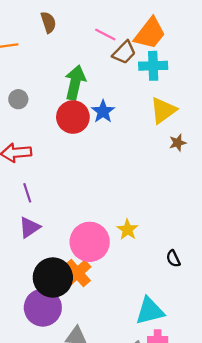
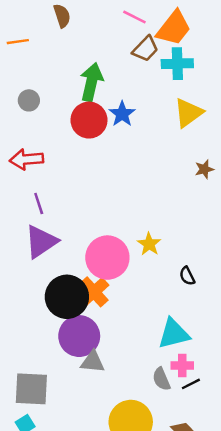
pink line: (105, 35) -> (134, 17), moved
brown star: (178, 143) -> (204, 169), moved
purple triangle: (29, 227) -> (41, 242), size x1.4
black semicircle: (173, 259) -> (187, 276), moved
purple circle: (43, 308) -> (79, 336), moved

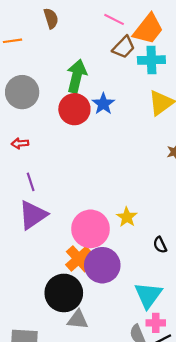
gray circle: (29, 100) -> (22, 92), size x1.8
red arrow: (26, 159) -> (20, 143), size x0.6
black circle: (67, 297) -> (64, 293), moved
cyan triangle: (174, 334) -> (148, 295), turned -40
purple circle: (79, 336) -> (102, 265), moved

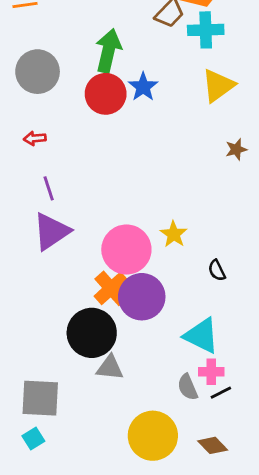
cyan triangle: (148, 295) -> (202, 336), turned -40

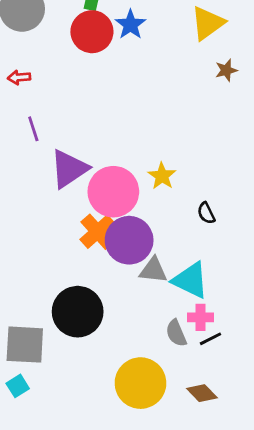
brown star: (236, 149) -> (226, 70), moved
purple triangle: (51, 231) -> (69, 169), moved
black circle: (92, 333) -> (78, 312), moved
gray triangle: (110, 368) -> (153, 270), moved

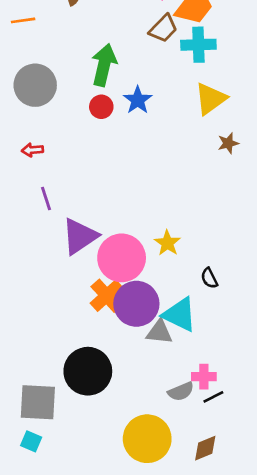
red circle: (92, 32) -> (101, 107), size x0.6
cyan triangle: (190, 280) -> (180, 315), moved
gray semicircle: (176, 333) -> (181, 391), turned -90
cyan square: (18, 386) -> (31, 441), turned -35
brown diamond: (202, 393) -> (205, 448), turned -68

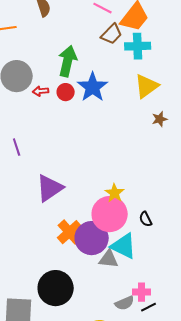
blue star: (138, 100) -> (93, 87), size x1.4
red arrow: (32, 150) -> (41, 91), moved
purple line: (46, 199) -> (17, 147), moved
pink circle: (122, 258) -> (110, 214), moved

